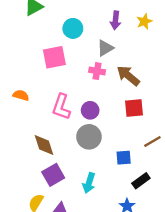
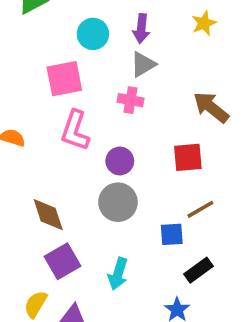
purple arrow: (116, 20) -> (141, 29), moved
brown arrow: (128, 76) -> (211, 107), moved
pink L-shape: (61, 107) -> (75, 131), moved
brown line: (152, 141) -> (200, 209), moved

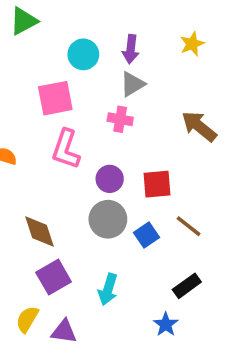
red square: (188, 157) -> (157, 184), moved
brown line: (200, 209) -> (189, 226), turned 68
blue square: (172, 234) -> (146, 235), moved, turned -30

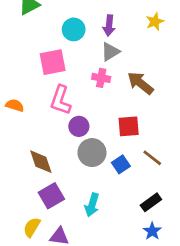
brown arrow: (199, 126) -> (140, 83), moved
purple circle: (110, 179) -> (79, 126), moved
blue star: (166, 324) -> (152, 231), moved

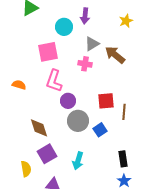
purple arrow: (109, 26) -> (85, 16), moved
brown arrow: (140, 83) -> (115, 55), moved
brown line: (152, 158) -> (124, 112), moved, turned 56
black rectangle: (151, 202) -> (123, 159), turned -63
yellow semicircle: (32, 227) -> (26, 169), moved, turned 140

